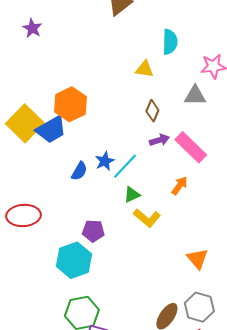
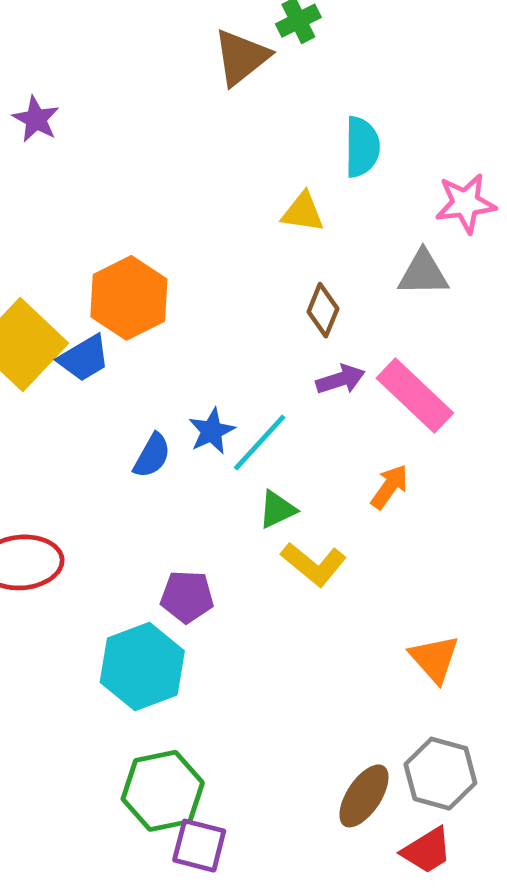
blue trapezoid: (51, 130) -> (84, 358), size x0.7

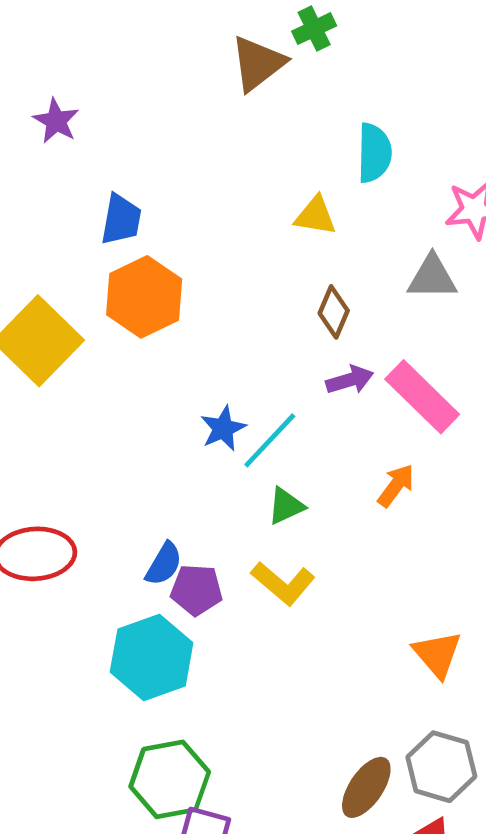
blue trapezoid: (84, 358) -> (121, 220), moved, turned -50
blue semicircle: (152, 456) -> (164, 564), moved
yellow L-shape: (314, 564) -> (283, 583), moved

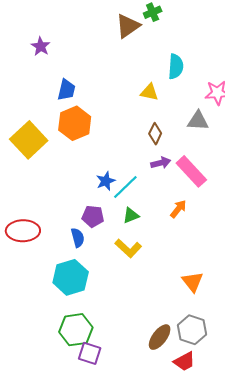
blue semicircle: (164, 564) -> (78, 238), turned -48
purple pentagon: (196, 590) -> (93, 216), moved

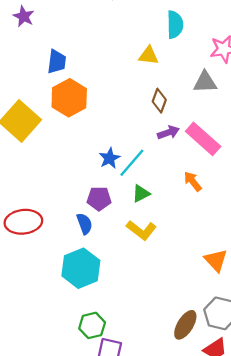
orange arrow: (178, 209) -> (193, 181), turned -72
green hexagon: (76, 330) -> (92, 325), size x0.7

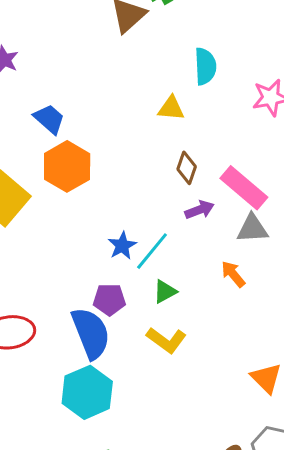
blue trapezoid: (57, 62) -> (49, 119), turned -55
gray triangle: (205, 82) -> (252, 229), moved
pink rectangle: (203, 139) -> (244, 188), moved
blue semicircle: (85, 224) -> (91, 333), size x1.8

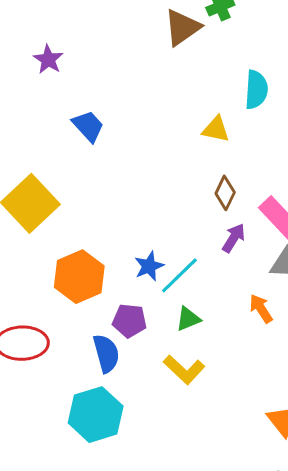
orange hexagon: (67, 166) -> (79, 277), moved
purple arrow: (200, 210) -> (234, 238), turned -44
blue semicircle: (91, 333) -> (106, 353), size x0.7

